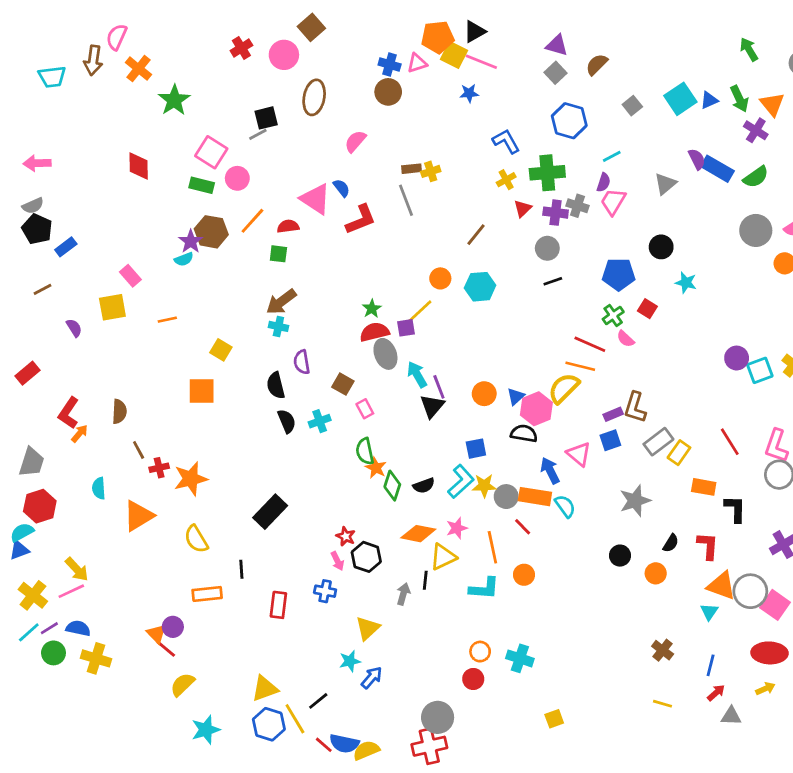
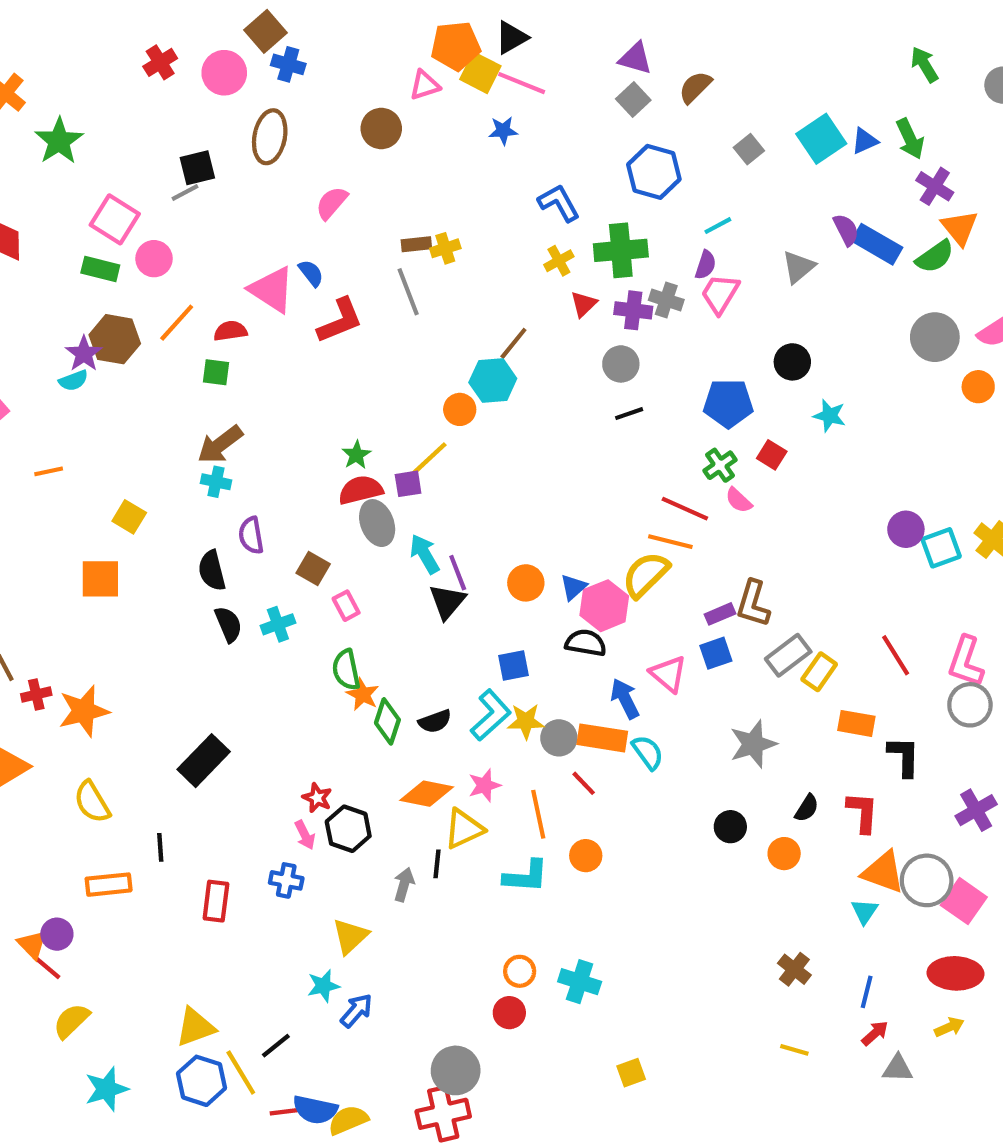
blue cross: (390, 64) -> (288, 64), moved
orange triangle: (772, 104) -> (960, 228), moved
cyan hexagon: (480, 287) -> (493, 381), moved
red line: (324, 745) -> (284, 1112), turned -48

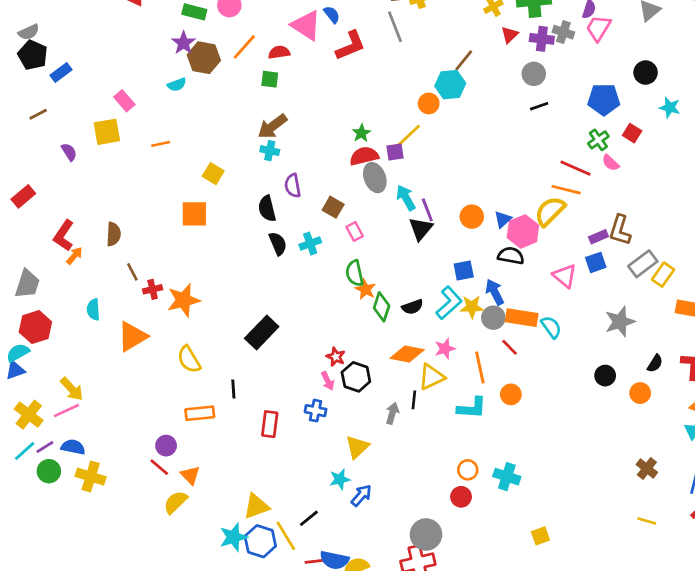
purple star: (84, 354) -> (184, 43), moved
blue arrow: (625, 699) -> (495, 292), moved
orange triangle: (32, 944) -> (190, 475), moved
cyan star: (106, 1089) -> (233, 537), moved

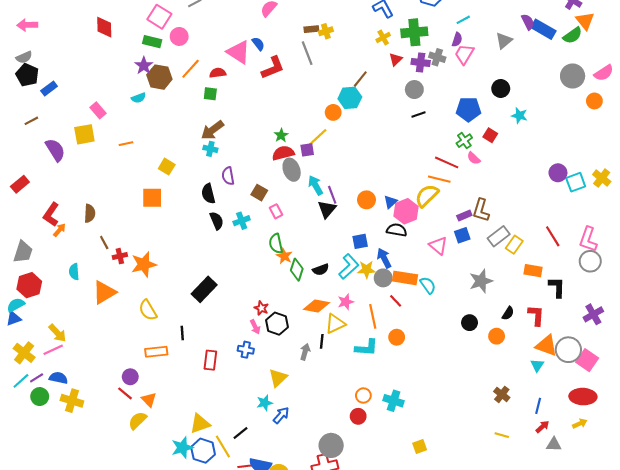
purple semicircle: (69, 152) -> (55, 150), size x1.6

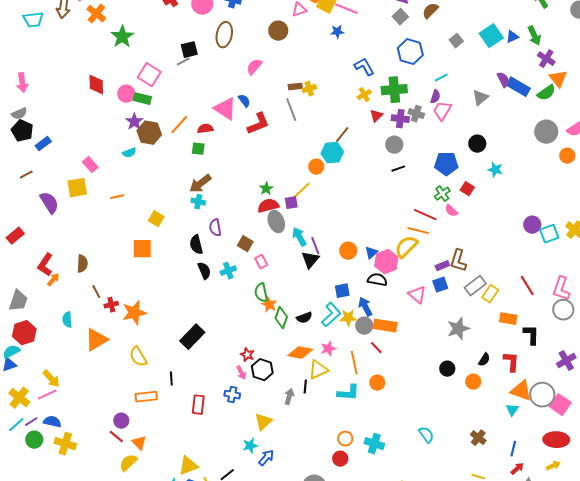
pink arrow: (27, 25) -> (22, 83), turned -96
pink circle: (179, 36) -> (126, 94), moved
cyan semicircle: (428, 285) -> (426, 435), moved

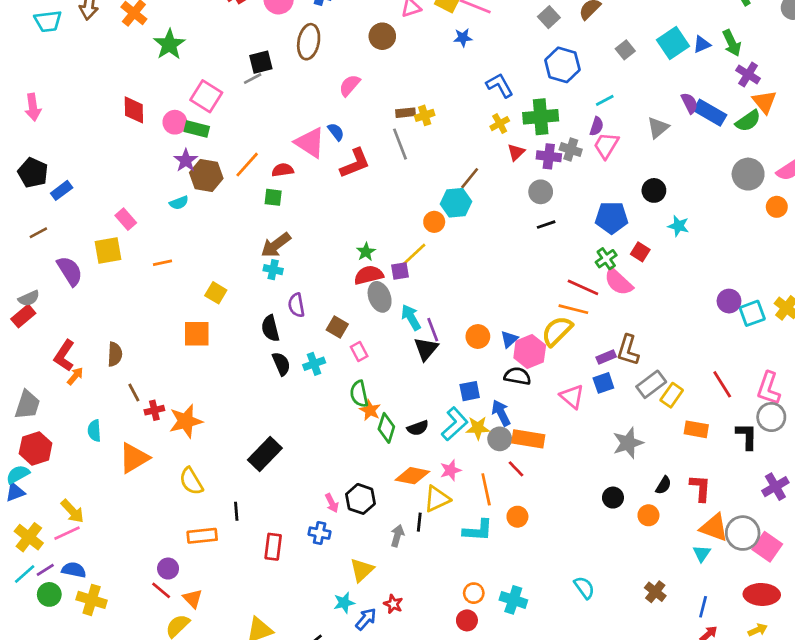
gray semicircle: (19, 114) -> (29, 298), moved
pink semicircle: (451, 211) -> (618, 282), size x1.6
black L-shape: (531, 335) -> (747, 436), moved
red star: (247, 355) -> (393, 604), moved

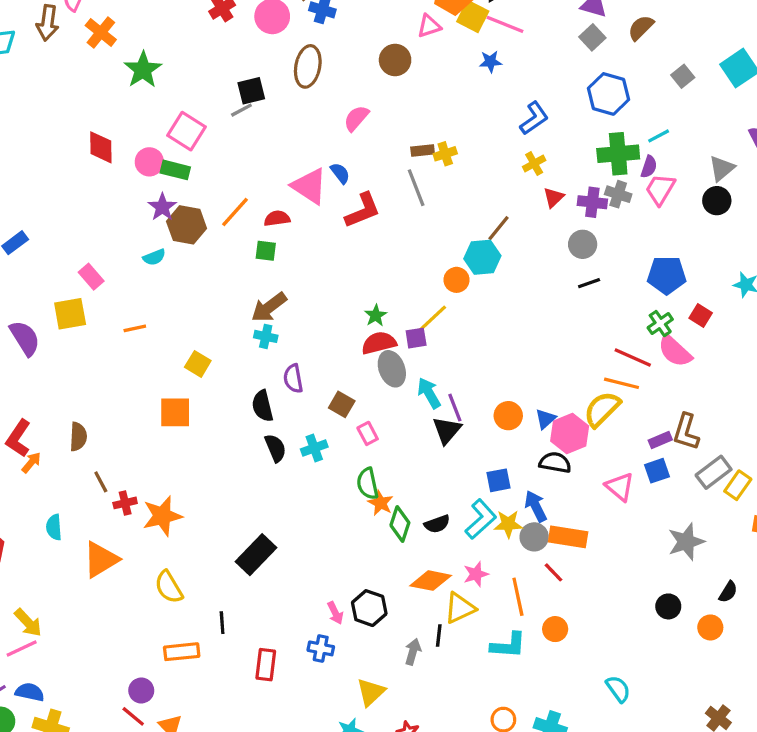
blue L-shape: (500, 85) -> (534, 118), turned 84
green cross: (541, 117) -> (618, 154), moved
black circle: (654, 190) -> (717, 201), moved
cyan semicircle: (584, 588) -> (618, 689), moved

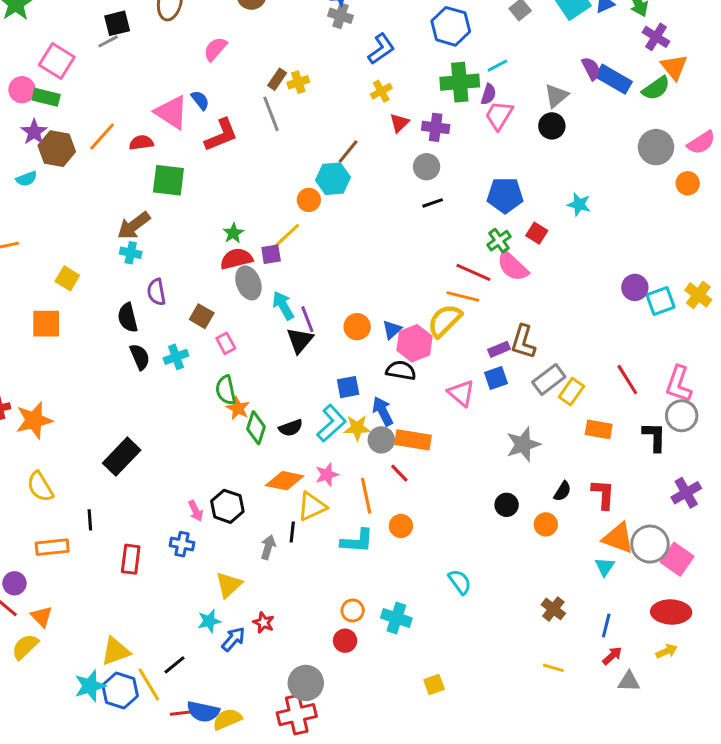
brown rectangle: (423, 151) -> (277, 79), turned -50
gray cross: (618, 194) -> (341, 16), moved
green square: (266, 251) -> (168, 180), moved, size x1.6

